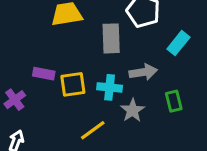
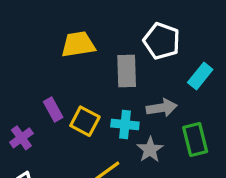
purple rectangle: (44, 74) -> (53, 109), turned 50
yellow square: (73, 84) -> (85, 121), turned 36
green rectangle: (174, 101) -> (195, 140), size x1.4

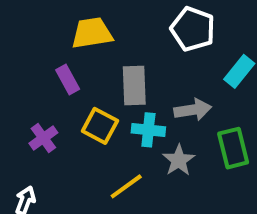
gray rectangle: (127, 71) -> (134, 86), moved
purple rectangle: (53, 109) -> (68, 79), moved
purple cross: (21, 138) -> (43, 138), moved

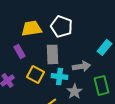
white pentagon: (193, 29) -> (62, 26), moved

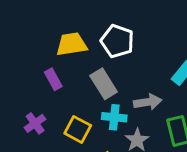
gray rectangle: (52, 54) -> (104, 84), turned -30
yellow square: (36, 74) -> (78, 129), moved

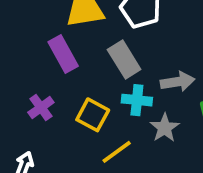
purple rectangle: (53, 79) -> (63, 54), size x1.4

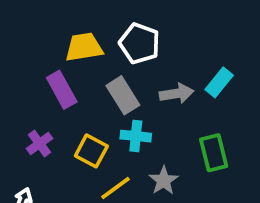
gray arrow: (178, 82) -> (177, 93), moved
gray star: (165, 128) -> (164, 181), moved

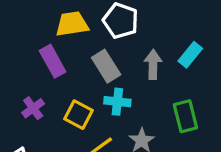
gray arrow: (177, 93) -> (153, 64), turned -80

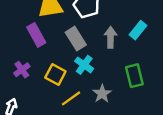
cyan cross: (117, 102) -> (84, 65), turned 30

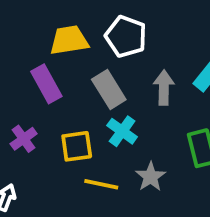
yellow square: (55, 74) -> (77, 146), turned -36
yellow line: (71, 98) -> (101, 184), turned 48

